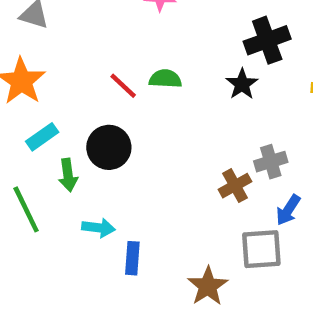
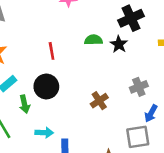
green semicircle: (165, 79) -> (93, 40), moved
red line: (123, 86) -> (52, 51), turned 42
brown cross: (235, 186) -> (99, 101), moved

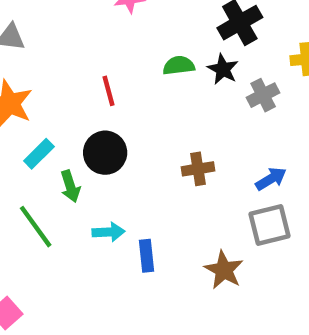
gray cross: (139, 87) -> (263, 95), moved
brown cross: (99, 101) -> (198, 169), turned 30
blue arrow: (151, 113) -> (271, 179), moved, turned -144

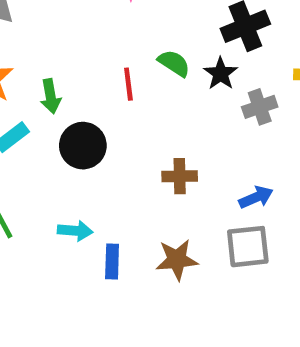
green semicircle: (179, 65) -> (174, 63), turned 32
red line: (109, 91) -> (128, 84), moved
green arrow: (70, 186) -> (50, 96), moved
brown star: (224, 270) -> (177, 260), moved, turned 30

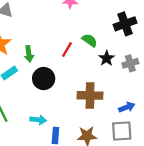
black star: (221, 74) -> (107, 58), moved
red line: (128, 84) -> (67, 50), turned 35
brown cross: (180, 176) -> (90, 95), size x1.5

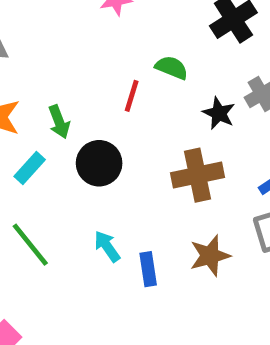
black star: (107, 58) -> (219, 113), moved
cyan arrow: (38, 120) -> (107, 246), turned -119

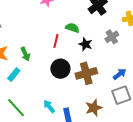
black star: (219, 113) -> (86, 44), moved
black circle: (99, 163) -> (60, 69), moved

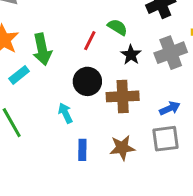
gray cross: (112, 37) -> (171, 53), size x1.5
green arrow: (25, 54) -> (42, 49), size x1.5
cyan arrow: (49, 106) -> (65, 113), moved

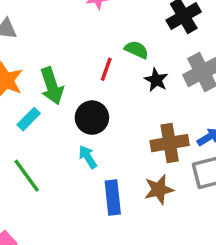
black circle: (87, 81) -> (92, 118), moved
brown cross: (123, 96) -> (170, 143), moved
blue rectangle: (82, 150) -> (113, 198), size x1.4

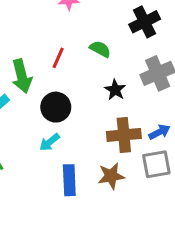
red line: (106, 69) -> (58, 58), moved
black star: (156, 80) -> (115, 90), moved
cyan arrow: (88, 157) -> (49, 142), turned -100

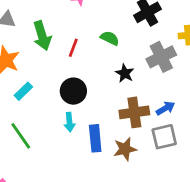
green arrow: (22, 76) -> (42, 36), moved
cyan arrow: (49, 142) -> (69, 122), turned -54
blue rectangle: (69, 180) -> (95, 138), moved

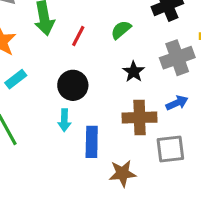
green semicircle: (110, 38) -> (121, 30), turned -72
blue arrow: (165, 108) -> (177, 103), moved
brown star: (125, 149) -> (123, 173), moved

